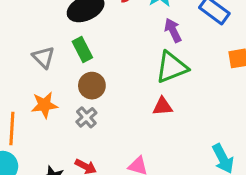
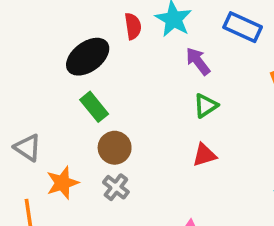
gray triangle: (43, 57) -> (28, 148), moved
green triangle: (172, 67) -> (206, 106), size x0.6

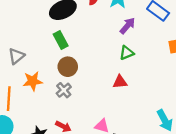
purple arrow: (198, 61) -> (127, 26), turned 66
gray triangle: (28, 148) -> (16, 56), turned 36

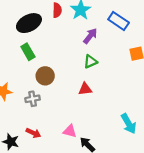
brown circle: (68, 67) -> (45, 76), moved
gray cross: (64, 90) -> (33, 99), turned 32

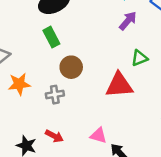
green triangle: (90, 62) -> (139, 58), moved
red triangle: (85, 89) -> (119, 85), size x1.6

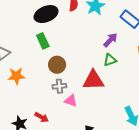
purple arrow: (128, 21) -> (110, 40), moved
gray cross: (55, 95) -> (59, 86), moved
pink triangle: (99, 135) -> (71, 101), moved

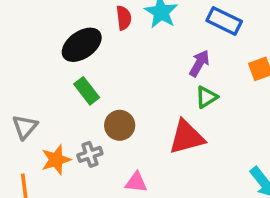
gray cross: (59, 86) -> (90, 154), moved
pink triangle: (71, 101) -> (136, 182), moved

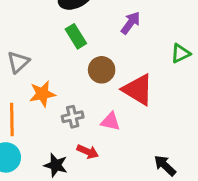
purple arrow: (199, 63) -> (131, 23), moved
red triangle: (187, 137) -> (138, 90), moved, turned 40
gray cross: (90, 154) -> (73, 117), moved

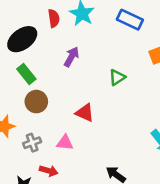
brown circle: (102, 70) -> (36, 102), moved
red triangle: (138, 90) -> (85, 113), size x0.7

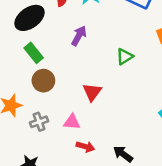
red triangle: (85, 113) -> (92, 92), turned 42
red arrow: (49, 171) -> (85, 147), moved

